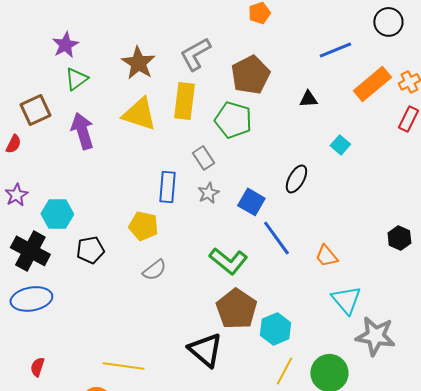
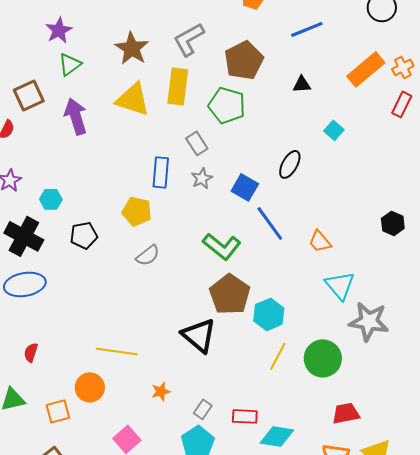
blue line: (335, 50) -> (307, 29), moved
cyan hexagon: (57, 214) -> (51, 199), size x0.7

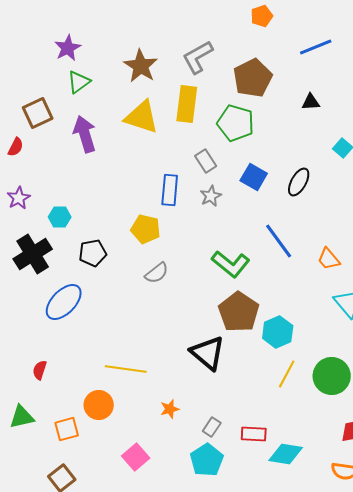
blue square: (245, 187) -> (254, 177), moved
black cross: (24, 236) -> (33, 254), turned 30
blue ellipse: (25, 284) -> (64, 302), moved, turned -36

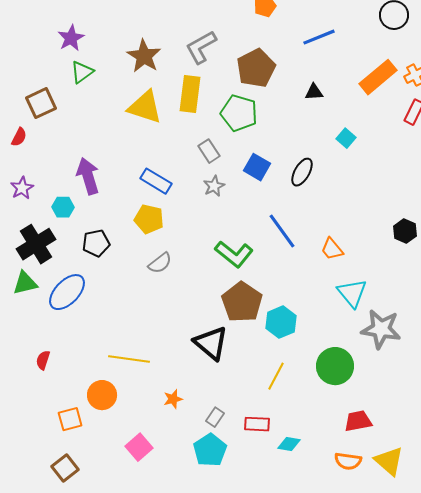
purple arrow: (85, 134) -> (88, 176), moved
blue rectangle: (170, 190) -> (156, 181), moved, turned -64
yellow line: (287, 374) -> (276, 376), moved
green triangle: (22, 417) -> (25, 283), moved
cyan diamond: (286, 454) -> (289, 444), size x0.7

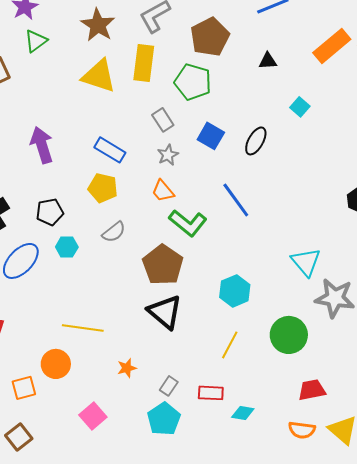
cyan hexagon: (63, 207) -> (67, 247), moved
orange trapezoid: (332, 249) -> (163, 191), moved
brown pentagon: (242, 302) -> (163, 265), moved

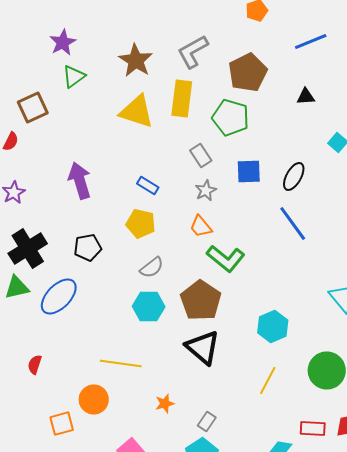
blue square: (211, 136) -> (249, 172), turned -32
blue rectangle: (110, 150) -> (148, 186), size x0.7
blue line: (236, 200) -> (293, 224), moved
cyan hexagon: (67, 247) -> (149, 306), moved, size x1.4
red rectangle: (211, 393) -> (313, 428), moved

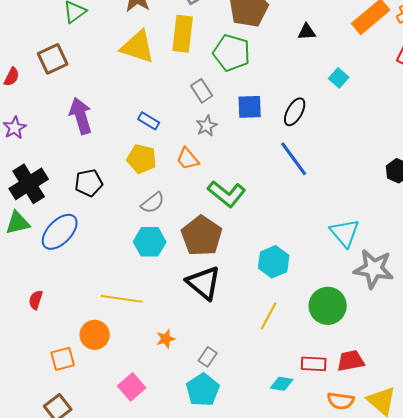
brown square: (33, 108) -> (53, 59), moved
orange trapezoid: (201, 226) -> (188, 159), moved

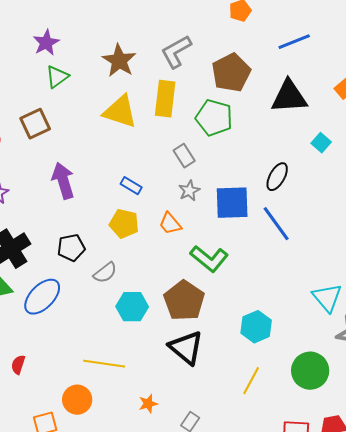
black triangle: (307, 32) -> (289, 97), size x2.0
blue square: (250, 107) -> (232, 203), moved, size x1.4
gray semicircle: (153, 203) -> (105, 273), moved

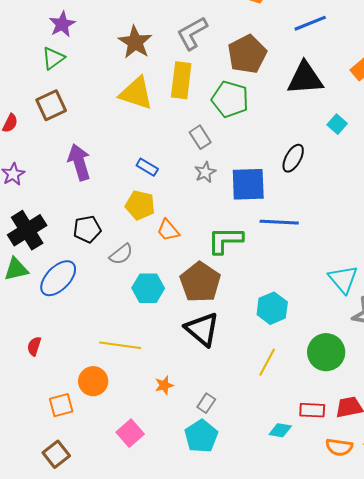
green triangle: (57, 77) -> (53, 58), moved
orange trapezoid: (170, 224) -> (168, 230), moved
blue line: (276, 224) -> (279, 222), moved, turned -51
green L-shape: (209, 259) -> (225, 240), turned 141

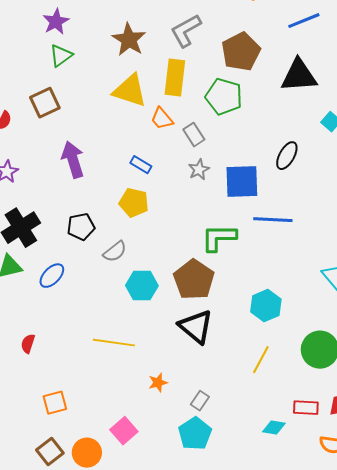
green triangle: (53, 58) -> (61, 56), moved
orange trapezoid: (168, 230) -> (162, 119), moved
blue ellipse: (58, 278) -> (52, 276), size x0.7
orange circle: (93, 381) -> (87, 453), moved

